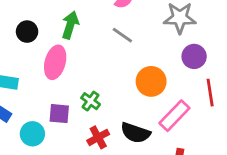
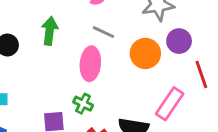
pink ellipse: (55, 62) -> (90, 64), moved
orange circle: (151, 81) -> (145, 53), moved

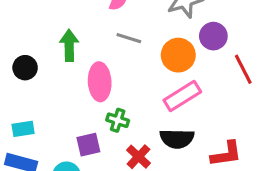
pink ellipse: (90, 64) -> (100, 82), moved
pink rectangle: (170, 104) -> (182, 96), moved, turned 32

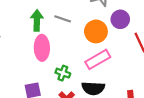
green arrow: (69, 45) -> (37, 20), moved
green cross: (118, 120) -> (63, 73), moved

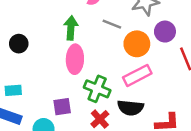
gray line: (63, 19) -> (112, 24), moved
green cross: (63, 73) -> (97, 89), size x1.5

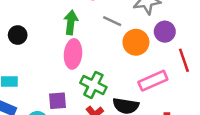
pink rectangle: (137, 75) -> (153, 81), moved

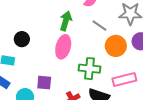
black circle: (18, 35) -> (22, 39), moved
green cross: (93, 85) -> (89, 69), moved, turned -30

